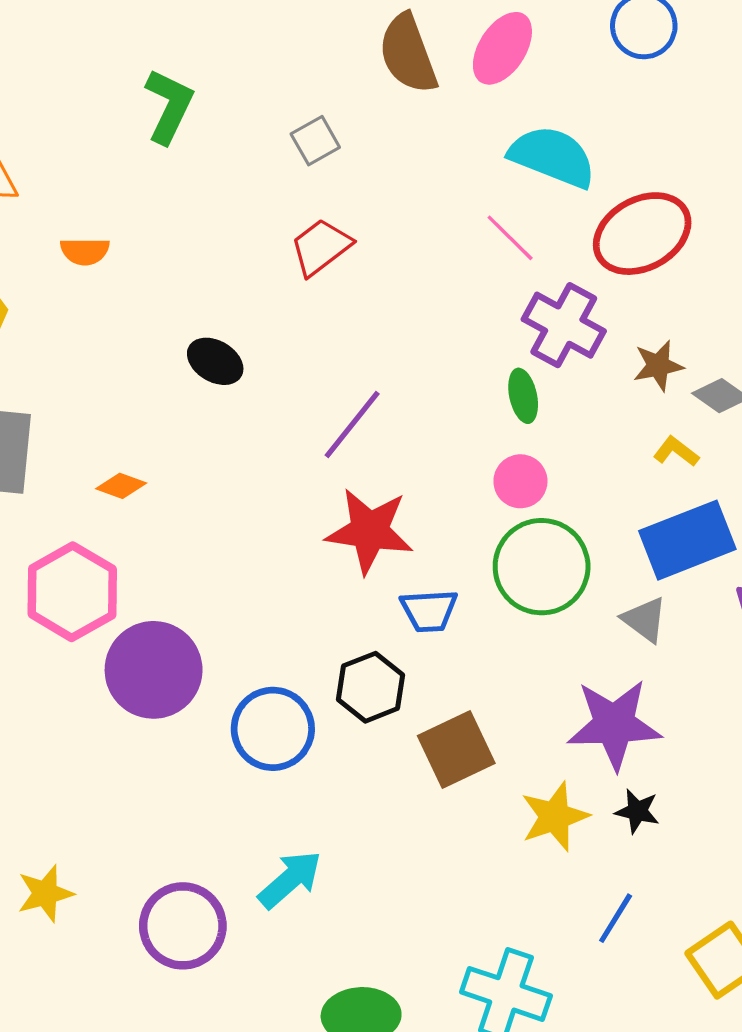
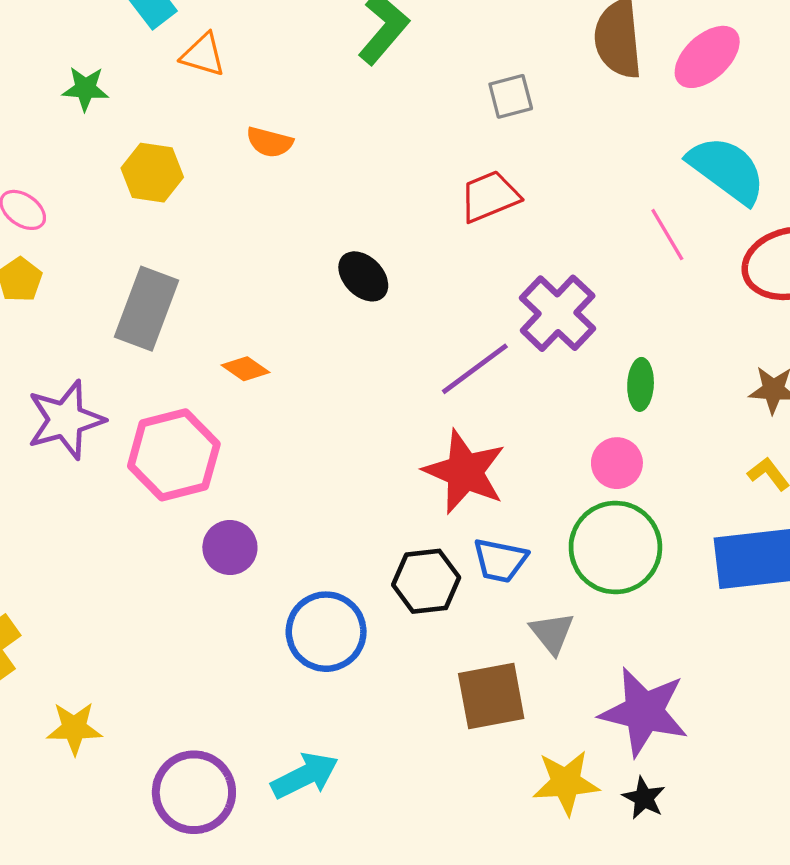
purple cross: (564, 325) -> (558, 313), moved
gray triangle: (645, 619) -> (552, 633), moved
purple circle: (154, 670) -> (230, 548), size x0.6
black hexagon: (370, 687) -> (426, 581), moved

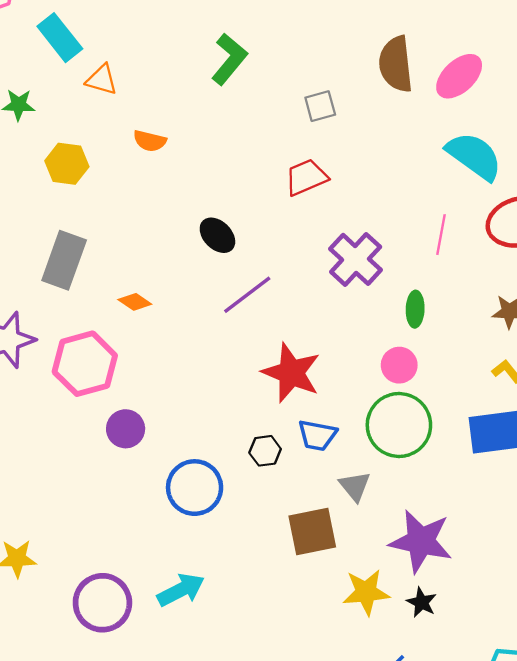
pink line: (667, 235) -> (441, 235), moved, turned 42
purple line: (475, 369) -> (247, 295), moved
black hexagon: (426, 581) -> (265, 451), size x0.7

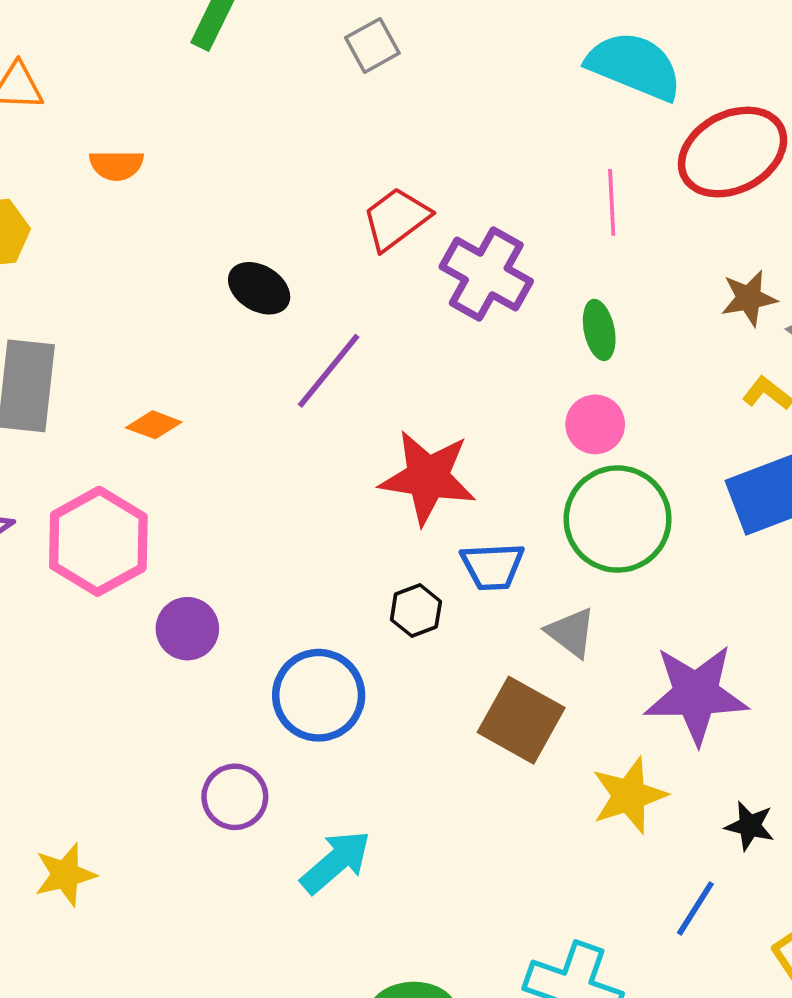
red trapezoid: (306, 177) -> (396, 219), moved
brown square: (312, 532) -> (521, 720), turned -36
black star: (422, 602) -> (750, 826), moved
purple circle: (102, 603) -> (235, 797), moved, size x0.7

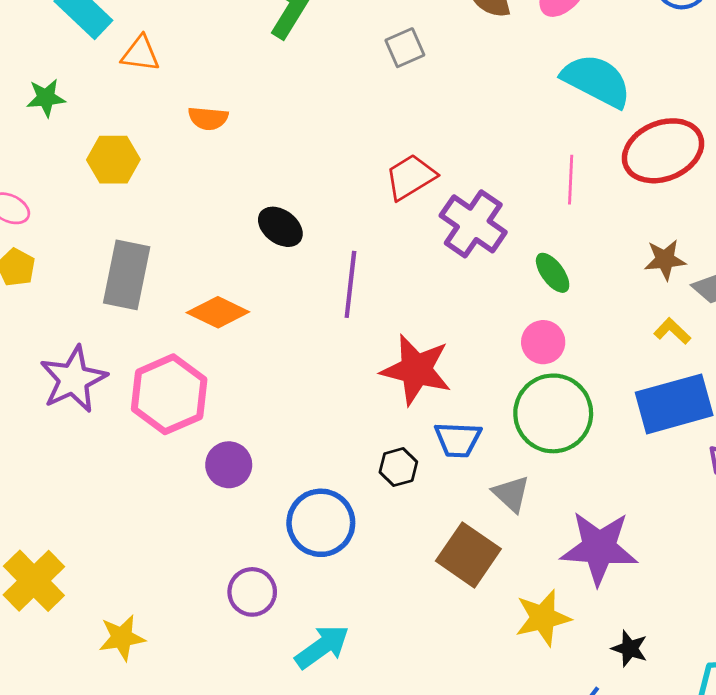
black ellipse: (259, 288) -> (280, 227), moved
green ellipse: (599, 330) -> (553, 273), turned -30
purple line: (329, 371) -> (350, 284), turned -38
orange diamond: (154, 425) -> (218, 312), size x1.5

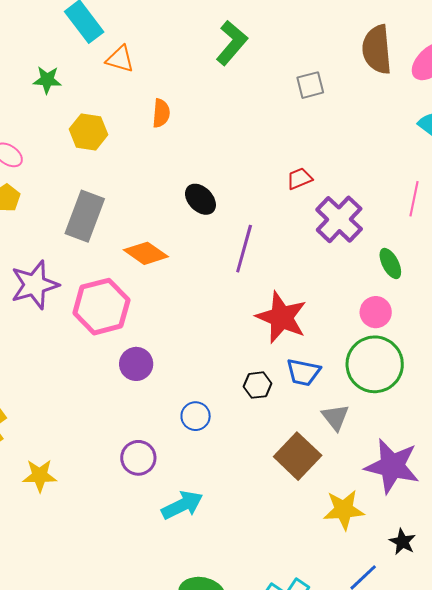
orange semicircle: (208, 118) -> (161, 113), turned -100
red trapezoid: (411, 177) -> (300, 178), size x0.7
blue circle: (321, 523) -> (196, 416), size x0.6

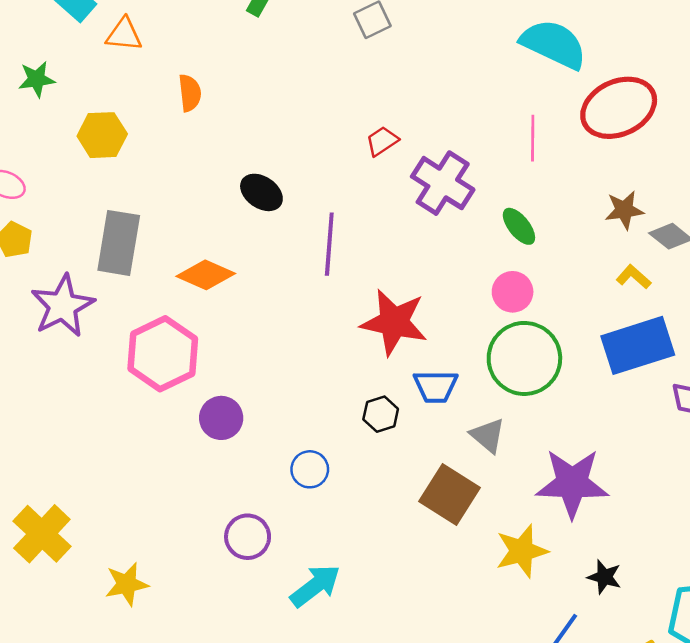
purple star: (35, 285) -> (63, 306), moved

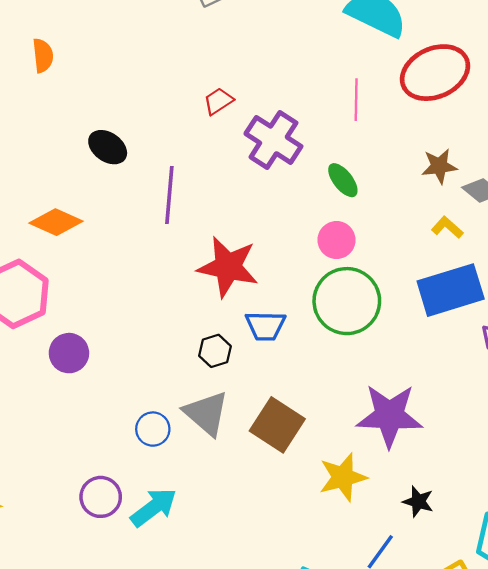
gray triangle: (488, 435) -> (206, 413), moved, size x1.4
blue circle: (310, 469) -> (153, 429), moved
purple circle: (248, 537) -> (101, 497), moved

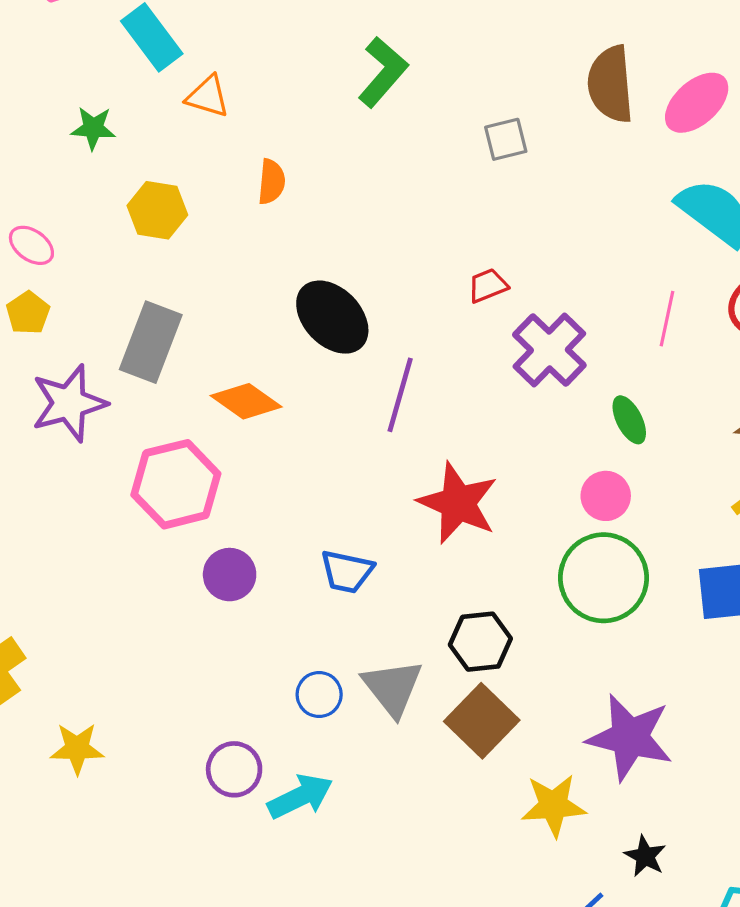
black ellipse: (108, 147) -> (332, 317), size x1.5
blue trapezoid: (265, 326) -> (347, 572), moved
black hexagon: (215, 351) -> (480, 642), moved, size x1.4

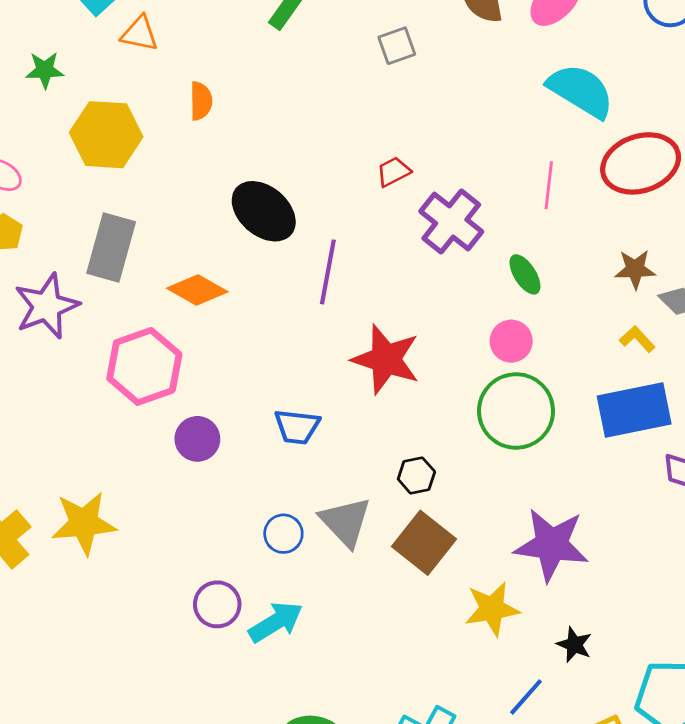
yellow hexagon: (157, 210) -> (106, 135), size x1.4
black hexagon: (480, 642) -> (416, 475), size x0.7
yellow star: (77, 749) -> (84, 523), moved, size x1.4

